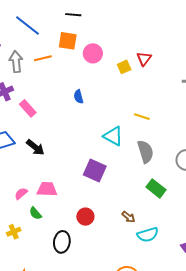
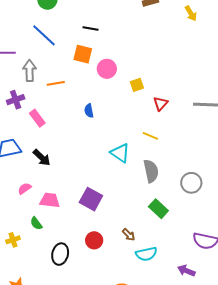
orange line: (43, 58) -> (56, 83), moved
red triangle: (144, 59) -> (161, 104), moved
purple square: (95, 170) -> (91, 199), moved
pink semicircle: (21, 194) -> (25, 188), moved
red circle: (85, 217) -> (94, 240), moved

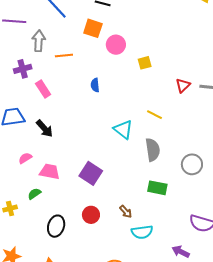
red triangle: (161, 104) -> (183, 85), moved
green rectangle: (158, 209) -> (157, 188), turned -36
green semicircle: (36, 223) -> (34, 194), turned 88

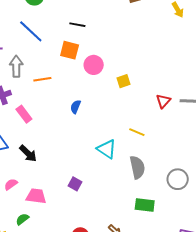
blue semicircle: (95, 85) -> (76, 107), turned 32
purple square: (91, 173) -> (75, 184), moved, size x0.6

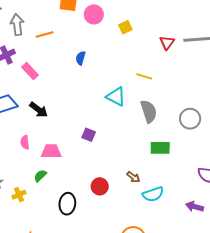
pink semicircle: (11, 184) -> (25, 142), turned -56

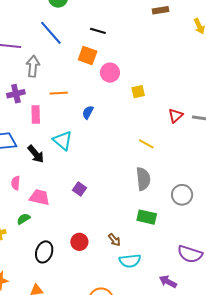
orange line: (45, 34) -> (59, 93), moved
pink rectangle: (30, 71) -> (36, 114), turned 30
cyan triangle: (116, 97) -> (63, 140), moved

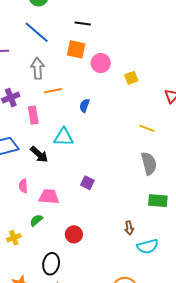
gray arrow: (33, 66) -> (38, 68), moved
cyan triangle: (63, 140) -> (64, 137), turned -30
brown arrow: (114, 240) -> (129, 228), turned 40
red circle: (79, 242) -> (74, 234), moved
black ellipse: (44, 252) -> (51, 264), moved

